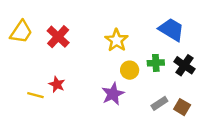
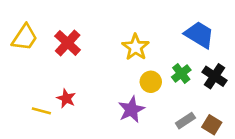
green cross: (156, 63) -> (181, 73), turned -35

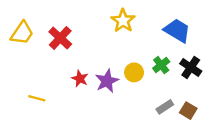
yellow star: (136, 47) -> (123, 21), moved
red star: (66, 98) -> (80, 79), moved
purple star: (131, 109) -> (107, 81), moved

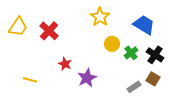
yellow circle: (134, 72) -> (112, 44), moved
purple star: (107, 81) -> (87, 78), moved
brown square: (188, 111) -> (153, 79), moved

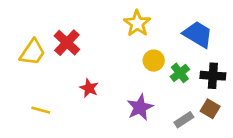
yellow trapezoid: (18, 27) -> (33, 52), moved
black cross: (155, 55) -> (213, 76), turned -30
purple star: (87, 78) -> (140, 107), moved

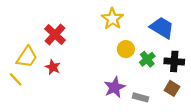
yellow trapezoid: (33, 52) -> (27, 57), moved
red star: (89, 88) -> (53, 67), moved
yellow line: (41, 110) -> (16, 79), moved, turned 32
gray rectangle: (184, 120) -> (140, 97), moved, turned 48

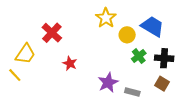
yellow circle: (126, 49) -> (127, 35), moved
red star: (53, 67) -> (70, 63), moved

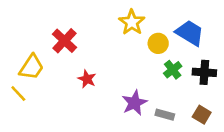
brown square: (162, 84) -> (202, 115), moved

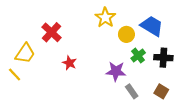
purple star: (134, 103) -> (116, 71), moved, turned 30
gray rectangle: (165, 115) -> (132, 91), turned 40

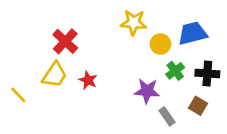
yellow star: (105, 18) -> (134, 23), turned -30
blue trapezoid: (152, 26) -> (193, 33), turned -45
yellow trapezoid: (25, 53) -> (55, 75), moved
brown square: (161, 91) -> (198, 106), moved

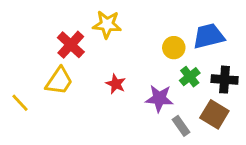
yellow star: (134, 23) -> (107, 24), moved
red star: (88, 80) -> (116, 84), moved
brown square: (198, 106) -> (214, 114), size x1.4

